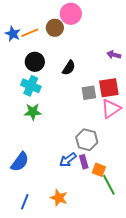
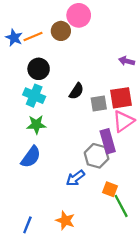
black semicircle: (69, 68) -> (76, 91), moved
blue semicircle: (20, 162) -> (31, 157), moved
purple rectangle: (84, 162) -> (108, 141), moved, size x1.5

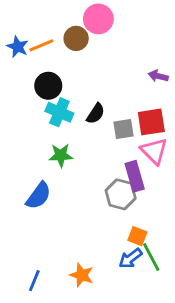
cyan cross: (34, 96) -> (59, 112), moved
pink triangle: (123, 121) -> (154, 151), turned -40
green star: (36, 125) -> (61, 155), moved
blue arrow: (75, 178) -> (130, 258), moved

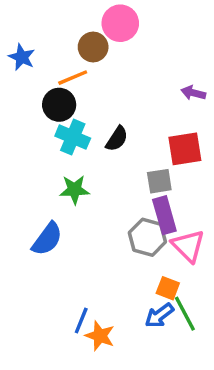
orange line: (41, 45) -> (73, 78), moved
gray square: (123, 129) -> (159, 181), moved
pink triangle: (154, 151) -> (188, 246), moved
blue line: (34, 281) -> (81, 320), moved

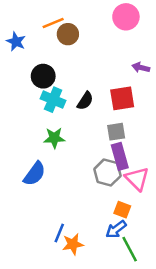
pink circle: (120, 23) -> (126, 17), moved
orange line: (73, 78) -> (53, 23), moved
red square: (185, 149) -> (122, 98), moved
green line: (185, 314) -> (130, 249), moved
orange star: (100, 336) -> (73, 244), turned -30

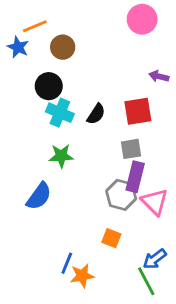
orange line: (53, 23) -> (35, 26), moved
brown circle: (68, 34) -> (63, 47), moved
purple rectangle: (120, 156) -> (135, 177), turned 30
orange square: (122, 210) -> (111, 238), moved
blue arrow: (116, 229) -> (155, 259), moved

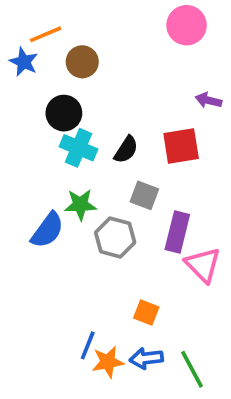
gray square: (131, 149) -> (144, 195), moved, turned 30
gray hexagon: (121, 195) -> (115, 237), moved
blue semicircle: (39, 196) -> (47, 230), moved
blue arrow: (155, 259) -> (146, 358), moved, turned 30

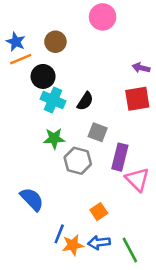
pink circle: (187, 25) -> (103, 17), moved
orange line: (46, 34) -> (21, 59), moved
red square: (181, 146) -> (137, 99), moved
blue semicircle: (47, 230) -> (32, 199), moved, turned -80
orange square: (146, 313) -> (99, 212), turned 35

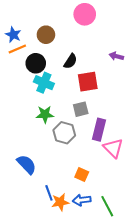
red square: (137, 99) -> (88, 82), moved
black semicircle: (85, 101) -> (70, 61), moved
gray square: (98, 132) -> (81, 109), turned -35
orange square: (99, 212) -> (82, 175), turned -32
blue line: (59, 234) -> (49, 193), turned -42

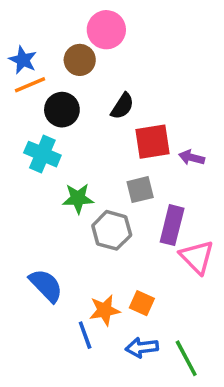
pink circle: (85, 14) -> (106, 30), moved
purple arrow: (116, 56) -> (192, 158), moved
cyan cross: (44, 83) -> (42, 154), moved
orange star: (60, 202) -> (105, 310), moved

